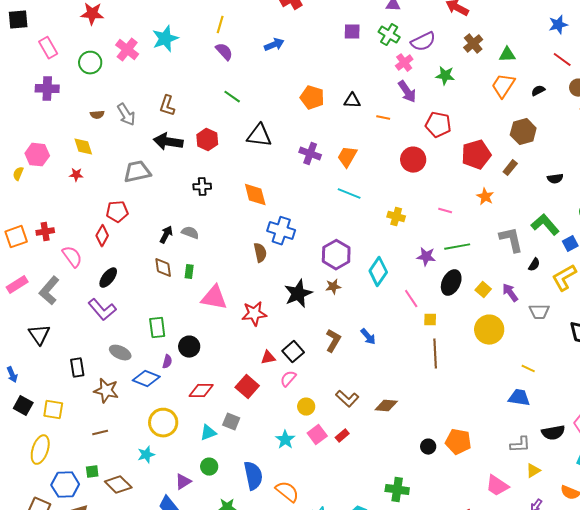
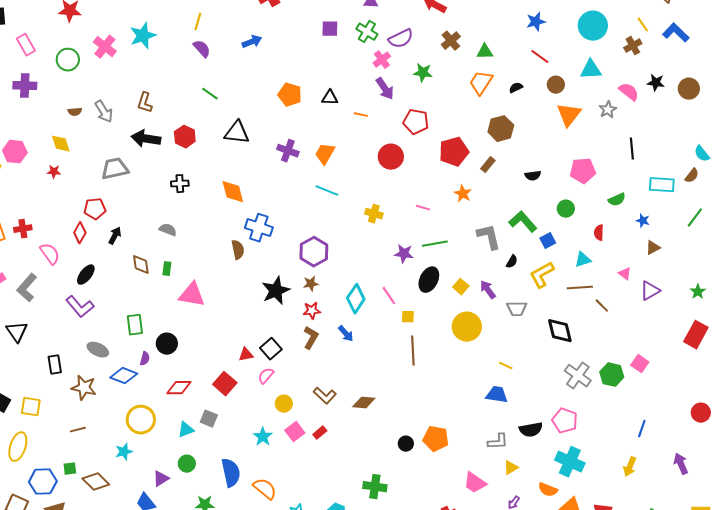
black arrow: (166, 235) -> (115, 236), moved
cyan diamond: (378, 272) -> (356, 299), moved
red star: (254, 314) -> (312, 311), moved, size x0.7

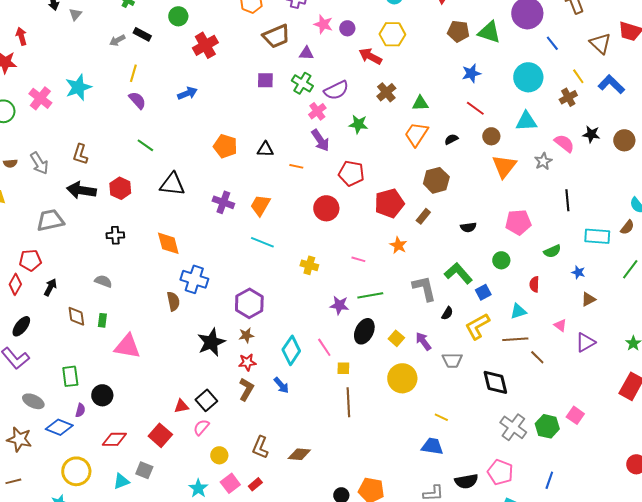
brown L-shape: (325, 396) -> (260, 447), turned 70
blue line: (642, 429) -> (549, 480), moved

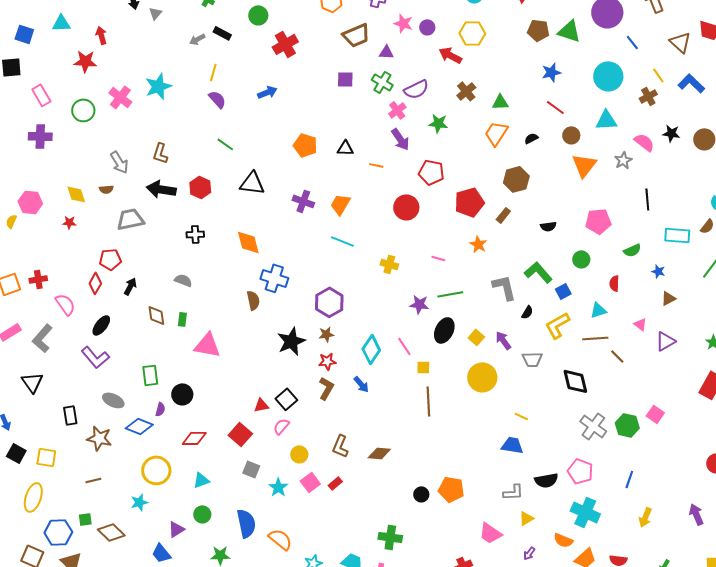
brown semicircle: (10, 163) -> (106, 189), moved
gray square: (144, 470) -> (251, 469), moved

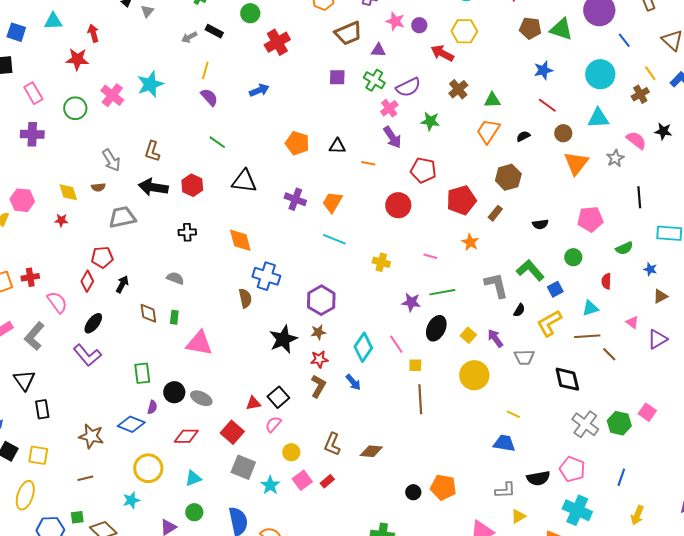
gray ellipse: (113, 400) -> (201, 398), moved
black rectangle: (70, 415) -> (42, 409), moved
gray square: (251, 469) -> (243, 467), size x1.4

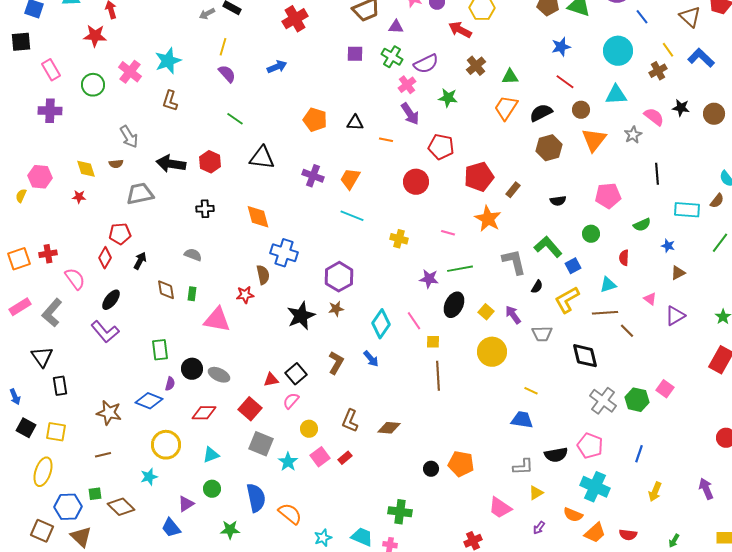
black semicircle: (523, 136) -> (541, 113), size x1.6
brown L-shape: (152, 151) -> (170, 101), moved
brown hexagon: (508, 177) -> (549, 148), moved
orange star: (470, 242) -> (488, 219), size x1.5
red star: (319, 359) -> (245, 295), moved

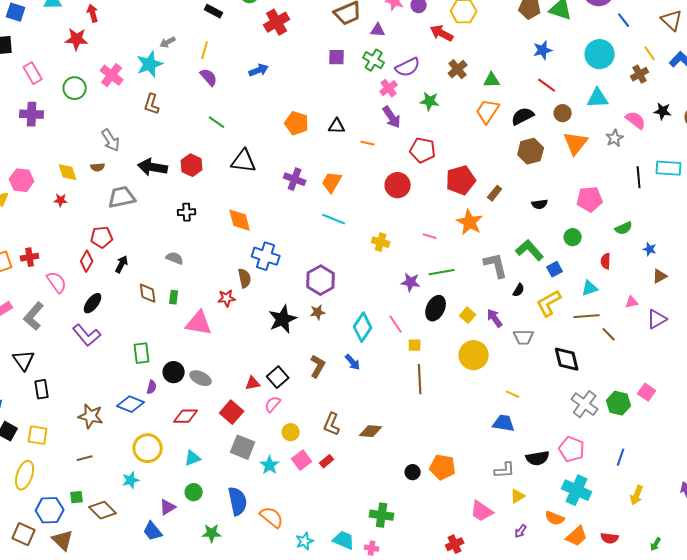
gray arrow: (207, 14) -> (168, 42), moved
cyan rectangle: (687, 210) -> (669, 168), moved
pink triangle: (650, 299) -> (632, 302), turned -48

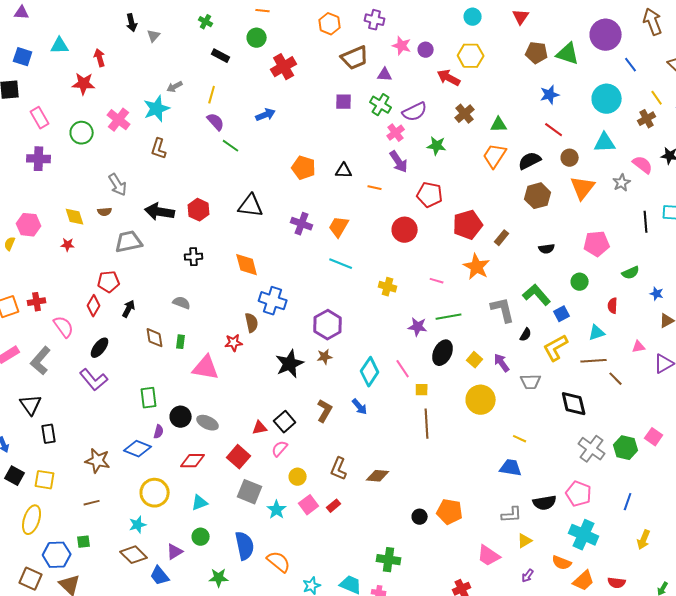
green line: (217, 122) -> (231, 146), moved
brown diamond: (103, 510) -> (134, 555), moved

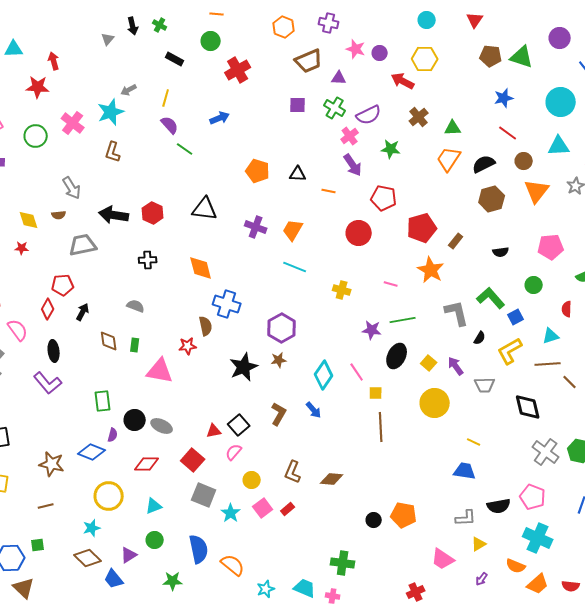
black arrow: (132, 23) -> (133, 26), moved
purple circle: (606, 35) -> (560, 38), size x0.7
black ellipse: (100, 348) -> (54, 351), turned -45

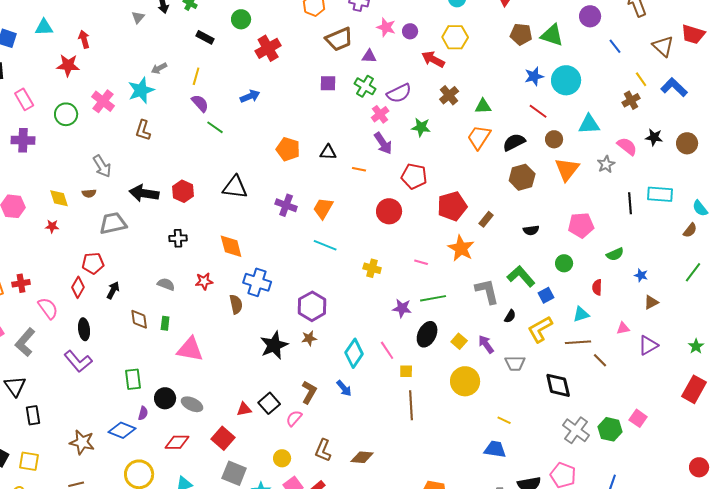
cyan circle: (561, 102) -> (566, 80), moved
red star: (188, 346) -> (204, 281), moved
pink semicircle: (234, 452) -> (294, 418), moved

